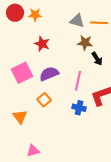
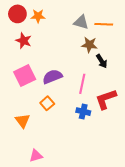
red star: (42, 44) -> (24, 41), moved

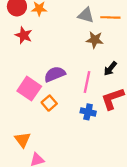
black arrow: (102, 61) -> (110, 69), moved, turned 72
pink square: (25, 76) -> (29, 89), moved, turned -30
orange triangle: (23, 121) -> (23, 140), moved

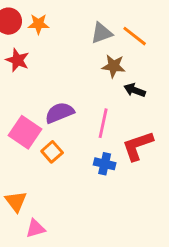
gray triangle: (86, 15) -> (102, 33), turned -36
orange line: (110, 17) -> (135, 36), turned 36
black arrow: (110, 69) -> (135, 90), moved, turned 72

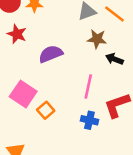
purple semicircle: (60, 113) -> (51, 54), moved

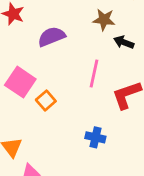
blue cross: (89, 120) -> (95, 137), moved

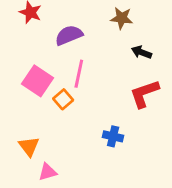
black arrow: (124, 42) -> (142, 52), moved
pink line: (94, 74) -> (79, 74), moved

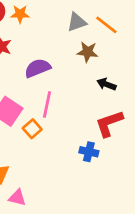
blue cross: (113, 136) -> (89, 152), moved
pink triangle: (47, 172) -> (17, 198), turned 30

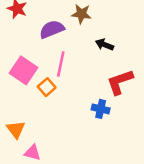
brown star: (88, 52) -> (81, 14), moved
black arrow: (106, 84) -> (104, 45), moved

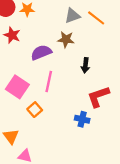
black arrow: (104, 45) -> (85, 65), turned -104
orange square: (47, 87) -> (35, 110), moved

